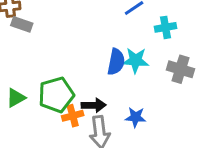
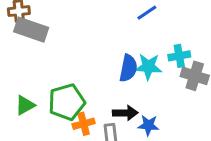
gray rectangle: (22, 24) -> (31, 30), size x1.5
cyan cross: (166, 27) -> (179, 56), moved
black arrow: (94, 105) -> (125, 113), moved

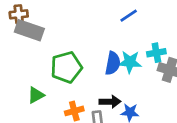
green pentagon: (67, 102) -> (66, 67), moved
green triangle: (25, 105) -> (36, 95), moved

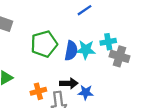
green pentagon: (66, 67) -> (44, 44), moved

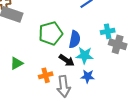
cyan star: (86, 50) -> (85, 55), moved
black arrow: (69, 83) -> (67, 60), moved, turned 35

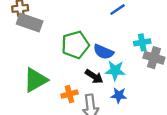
blue semicircle: (75, 39) -> (103, 52), turned 102
green triangle: (17, 63) -> (35, 80), size x1.6

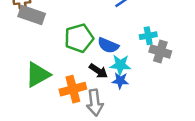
orange cross: (69, 94) -> (73, 89), size x1.5
blue star: (119, 95) -> (120, 81), moved

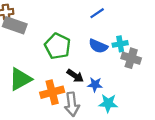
green pentagon: (79, 38) -> (58, 46), turned -30
blue semicircle: (108, 45) -> (98, 46), moved
cyan star: (120, 65) -> (108, 103), moved

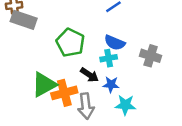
cyan cross: (120, 44) -> (109, 58), moved
green triangle: (20, 79) -> (44, 85), moved

